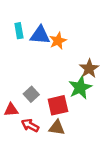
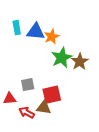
green star: (80, 88) -> (62, 58), moved
gray square: (31, 94) -> (28, 85), turned 32
brown triangle: (57, 128) -> (44, 108), moved

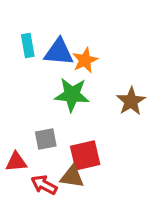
green star: (62, 58) -> (72, 95), moved, turned 30

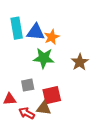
cyan rectangle: (28, 45) -> (17, 28), size x1.5

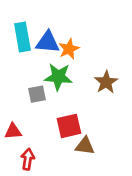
gray square: (28, 85) -> (37, 94), moved
brown triangle: (44, 108) -> (85, 146), moved
red arrow: (27, 113) -> (28, 159), moved, turned 70

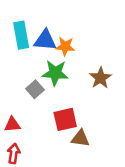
orange star: (69, 49) -> (65, 46), turned 30
gray square: (37, 94) -> (35, 89), turned -30
red arrow: (28, 159) -> (14, 153), moved

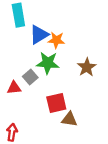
cyan rectangle: (21, 35) -> (18, 15), moved
blue triangle: (45, 40) -> (39, 35), turned -36
red triangle: (12, 125) -> (14, 88), moved

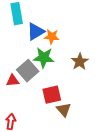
gray square: (30, 77) -> (28, 71), size x1.5
brown triangle: (69, 119) -> (64, 110), turned 42

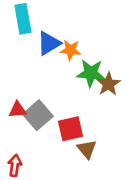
green star: (44, 58) -> (91, 73), moved
gray square: (28, 71) -> (38, 115), moved

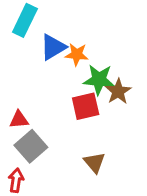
cyan rectangle: (23, 19) -> (25, 20), turned 36
gray square: (38, 115) -> (31, 146), moved
red square: (70, 129) -> (86, 106), moved

